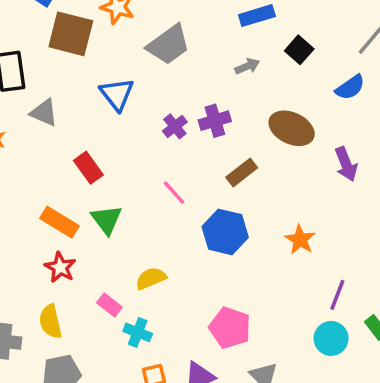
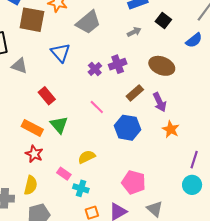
purple arrow: (346, 164) -> (160, 102), moved
yellow semicircle: (50, 321) -> (31, 185), turned -150

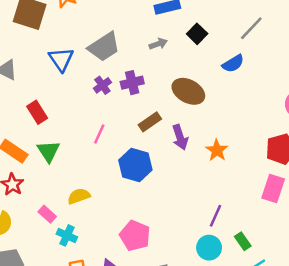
gray trapezoid: (88, 22) -> (104, 47), moved
pink line: (97, 107) -> (99, 134), turned 63
orange star: (171, 129) -> (217, 150), moved

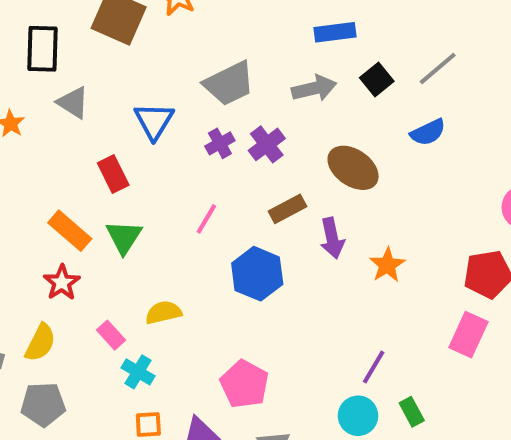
gray line: (251, 28) -> (438, 68), moved
gray arrow: (158, 44) -> (314, 88), size x1.5
blue triangle: (61, 59) -> (154, 121), moved
purple cross: (132, 83) -> (267, 144), turned -30

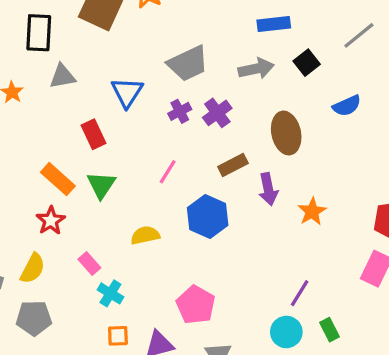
gray line: (438, 68) -> (359, 35), moved
gray triangle: (73, 103) -> (62, 76), turned -44
brown ellipse: (353, 168) -> (286, 133), turned 42
yellow semicircle: (163, 312) -> (145, 235), moved

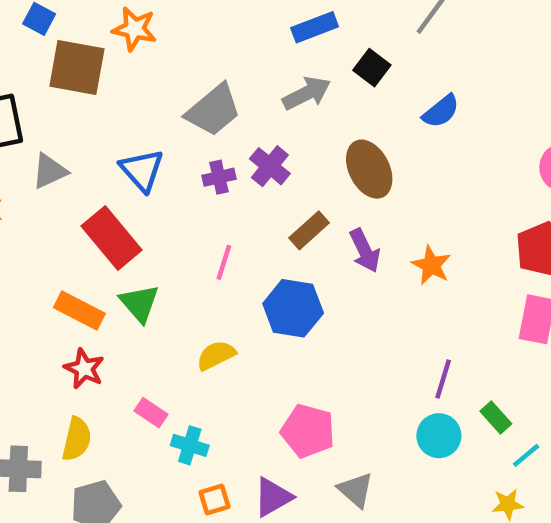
purple cross: (180, 111) -> (219, 177), turned 30
red rectangle: (94, 134) -> (112, 238), size x1.5

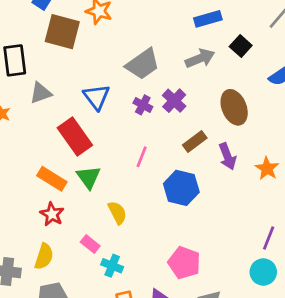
purple cross: (219, 177) -> (143, 105), turned 36
yellow semicircle: (216, 355) -> (117, 213), moved, turned 85

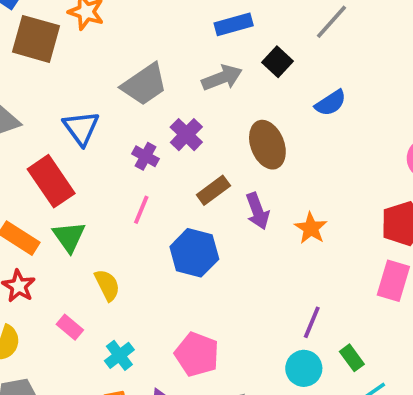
purple cross: (143, 105) -> (145, 156), moved
cyan cross: (112, 266) -> (119, 355), moved, turned 30

